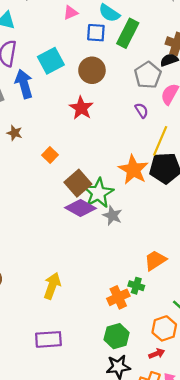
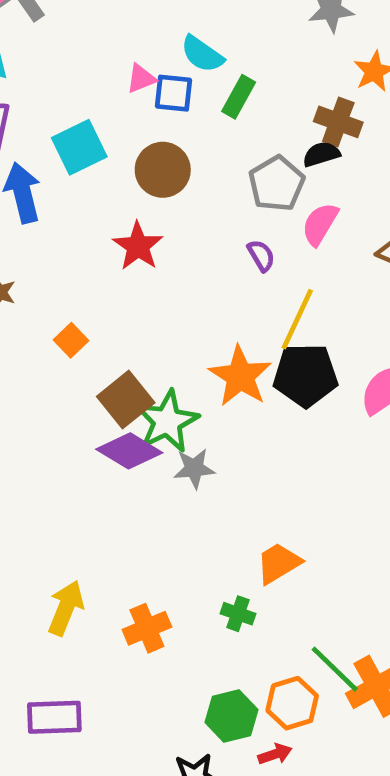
pink triangle: (71, 13) -> (141, 79), moved
green rectangle: (128, 33) -> (239, 97), size x0.7
gray star: (112, 216) -> (194, 468), turned -30
orange cross: (118, 297) -> (147, 628), moved
green hexagon: (117, 336) -> (231, 716), moved

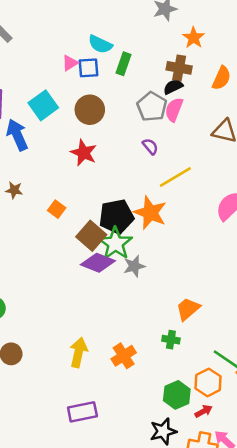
pink semicircle: (320, 224) -> (174, 110), moved
yellow line: (297, 319) -> (175, 177), turned 44
black pentagon: (305, 375) -> (116, 217), moved

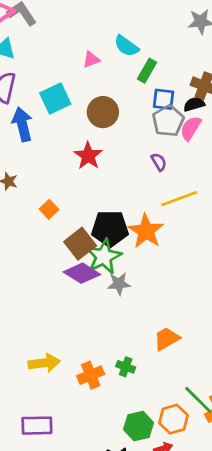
blue square: (89, 68) -> (163, 99), moved
green cross: (171, 340) -> (126, 367), moved
yellow arrow: (78, 352) -> (44, 363), turned 60

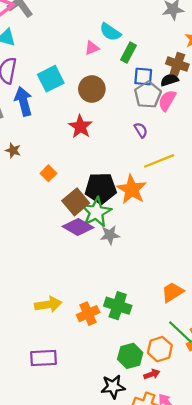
pink triangle: (91, 60) -> (92, 48), moved
orange trapezoid: (167, 339) -> (172, 292), moved
green cross: (126, 367) -> (118, 306), size x1.6

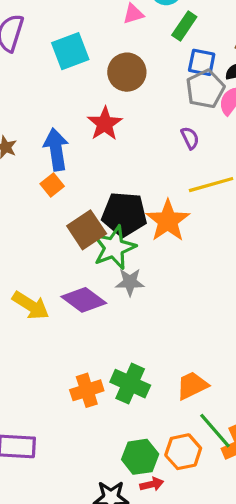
blue arrow: (23, 101) -> (56, 149), moved
purple diamond: (78, 227) -> (84, 300), moved
orange trapezoid: (172, 292) -> (192, 386), moved
yellow arrow: (48, 304) -> (31, 305), moved, turned 35
red arrow: (152, 374) -> (152, 484), moved

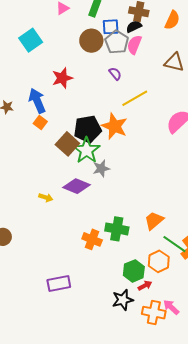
brown circle: (127, 72) -> (91, 41), moved
red star: (105, 124) -> (62, 78), turned 30
yellow arrow: (31, 305) -> (46, 197), size x0.6
orange cross: (87, 390) -> (92, 239), turned -36

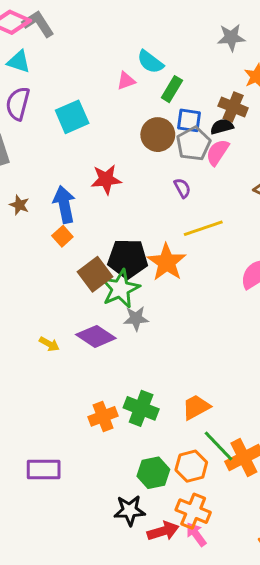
orange cross: (92, 239) -> (103, 416), turned 36
red arrow: (145, 286) -> (163, 531), moved, size x1.5
orange cross: (154, 313) -> (193, 511), moved

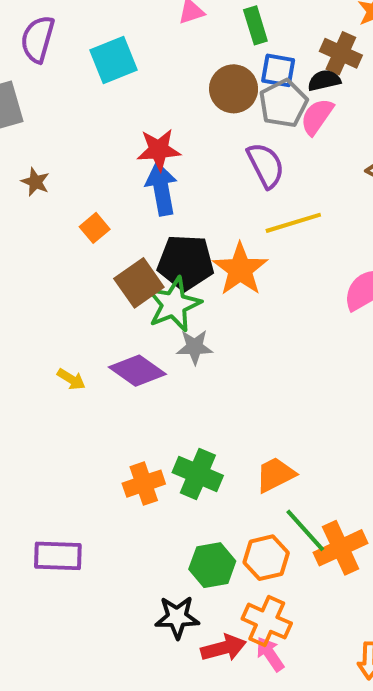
green rectangle: (172, 89) -> (255, 25), turned -50
purple semicircle: (182, 188) -> (266, 165), size x1.6
blue arrow: (64, 205) -> (161, 189), moved

